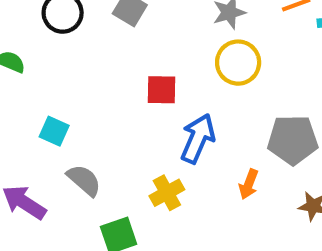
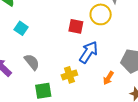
yellow circle: (238, 63) -> (101, 14), moved
cyan square: (54, 131) -> (21, 28), moved

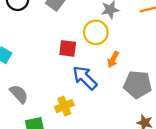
blue arrow: (89, 52) -> (85, 78), turned -75
orange arrow: (108, 78) -> (113, 59), moved

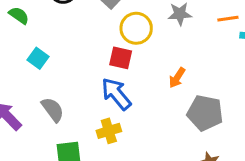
yellow circle: (96, 32) -> (136, 28), moved
blue arrow: (85, 78) -> (116, 94), moved

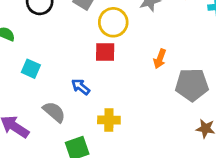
blue arrow: (116, 94) -> (81, 87), moved, size x0.6
yellow cross: (109, 131) -> (109, 120), turned 30

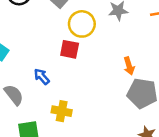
orange arrow: (160, 59) -> (129, 66), moved, turned -48

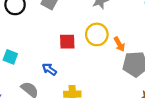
yellow circle: (82, 24) -> (97, 34), moved

